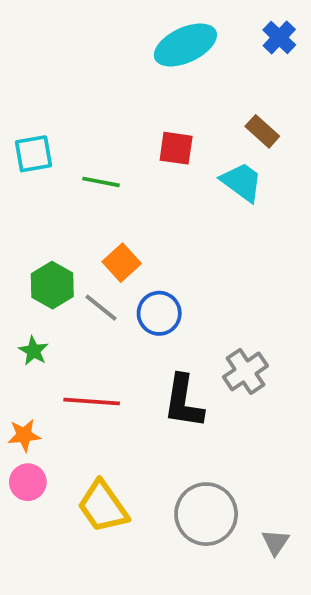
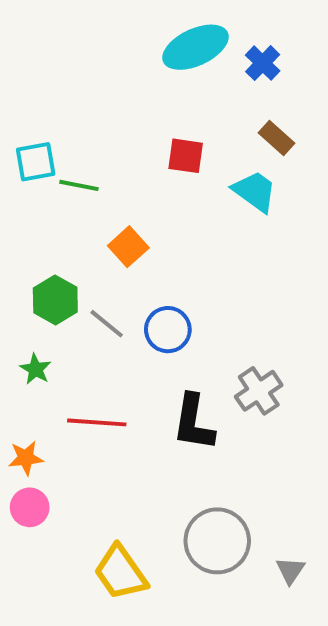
blue cross: (279, 37) -> (263, 63), moved
green line: (101, 182) -> (79, 185), moved
orange square: (122, 263) -> (128, 247), moved
yellow trapezoid: (103, 507) -> (120, 572), moved

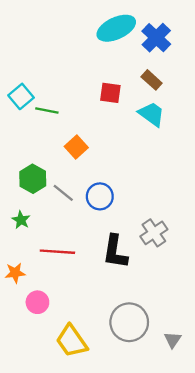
blue cross: (263, 63) -> (156, 38), size x1.4
brown rectangle: (276, 138) -> (152, 80), moved
cyan square: (36, 162) -> (21, 96), turned -30
pink circle: (30, 507) -> (37, 302), moved

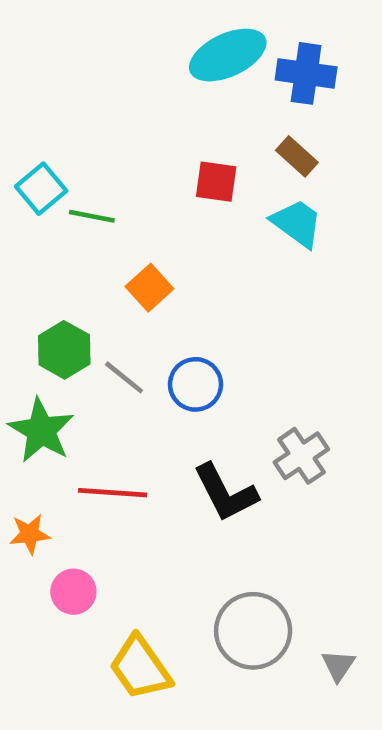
blue cross: (156, 38) -> (306, 73), turned -36
green star: (21, 220) -> (41, 430), size x1.8
black L-shape: (115, 252) -> (225, 493), turned -36

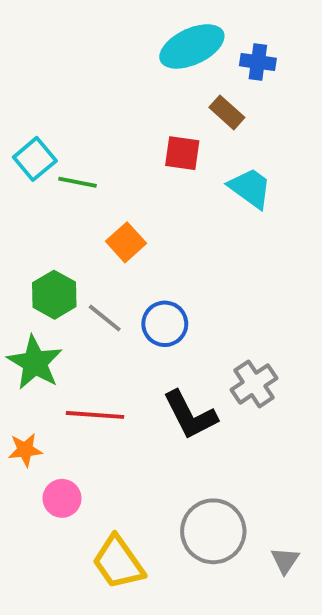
blue cross: (306, 73) -> (258, 62), size x0.7
brown rectangle: (297, 156) -> (227, 112), moved

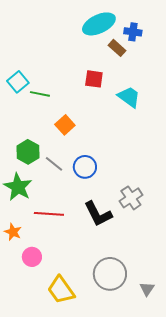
brown rectangle: (227, 112) -> (117, 48), moved
orange star: (25, 450) -> (13, 232), turned 30

